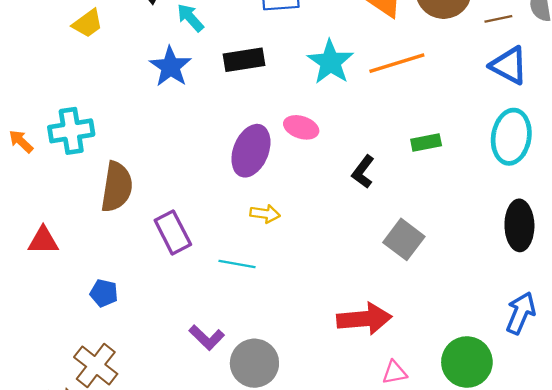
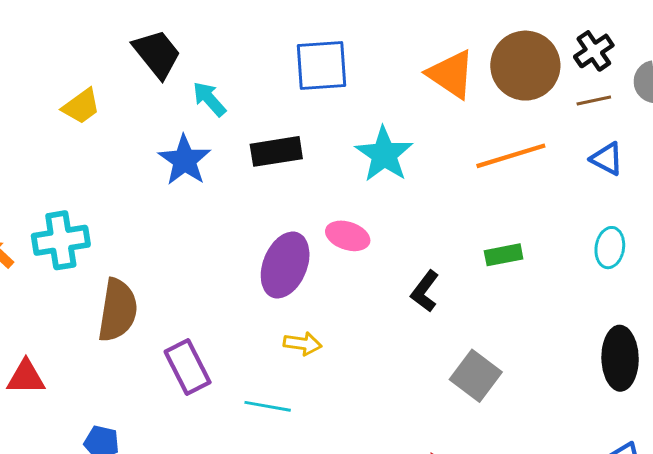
orange line: (397, 63) -> (511, 156), moved
blue triangle: (509, 65) -> (607, 159), size x0.7
cyan ellipse: (511, 137) -> (610, 248), size x0.6

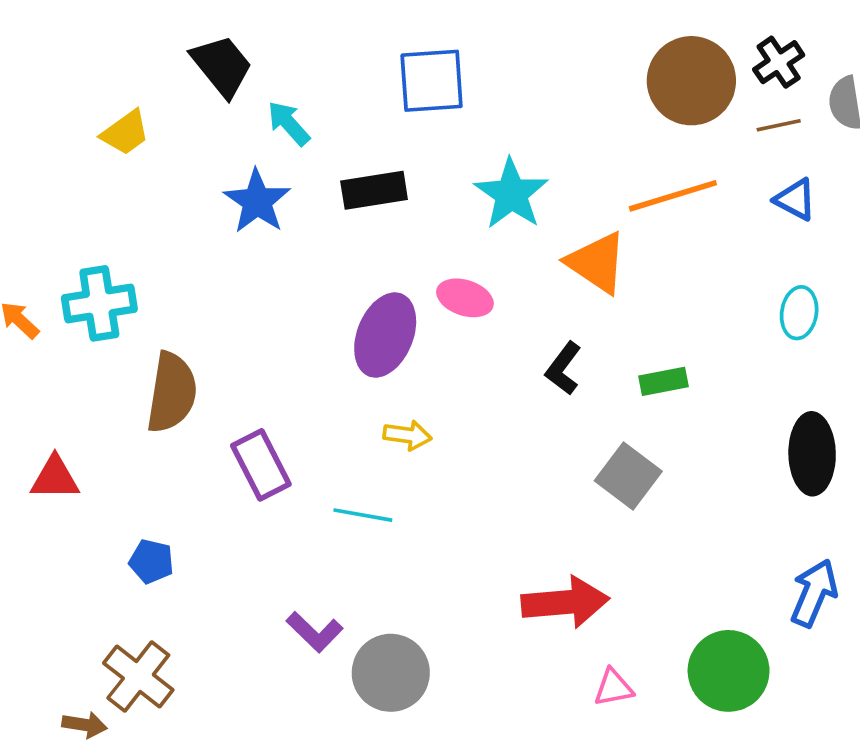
orange triangle: (451, 74) -> (597, 263), moved
green rectangle: (504, 255) -> (664, 381), moved

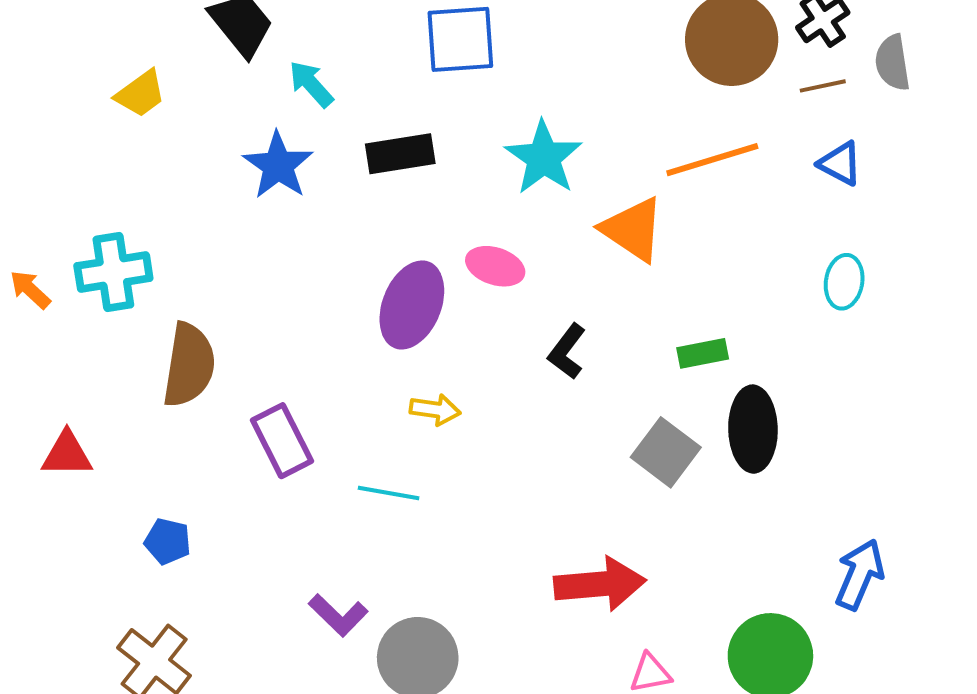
black L-shape: (563, 368) -> (567, 351), moved
black ellipse: (812, 454) -> (753, 429), moved

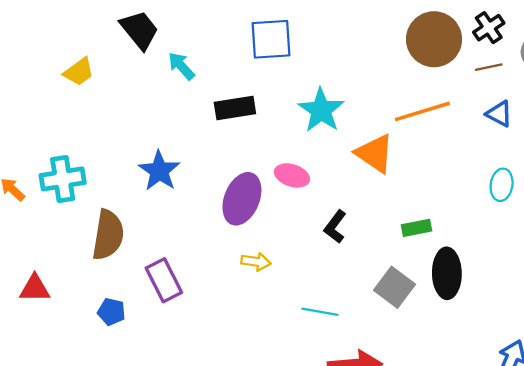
blue star: (278, 165) -> (159, 171), moved
cyan line: (389, 493) -> (320, 312), moved
blue pentagon: (168, 541) -> (112, 312), moved

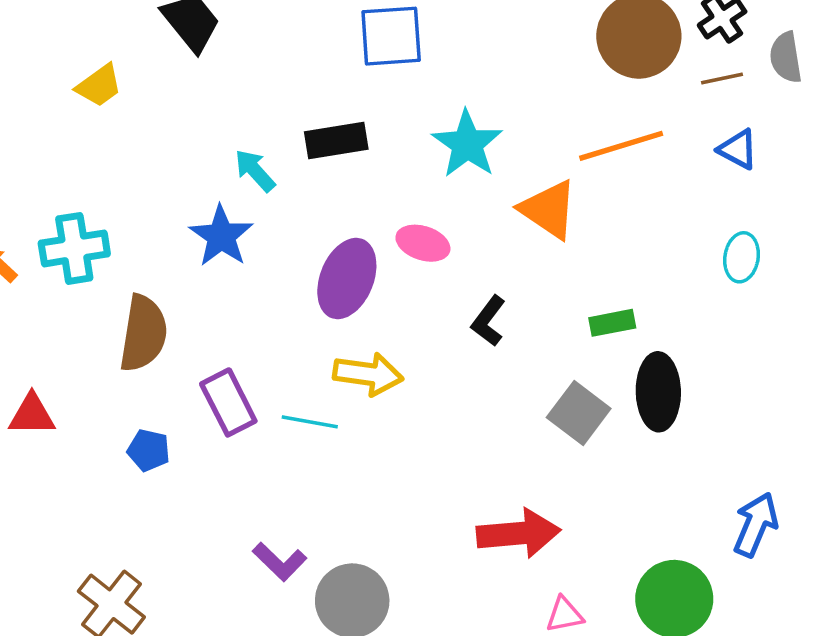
cyan arrow: (181, 66) -> (255, 171), moved
yellow arrow: (256, 262) -> (368, 374), size x1.5
cyan line: (320, 312) -> (310, 422), moved

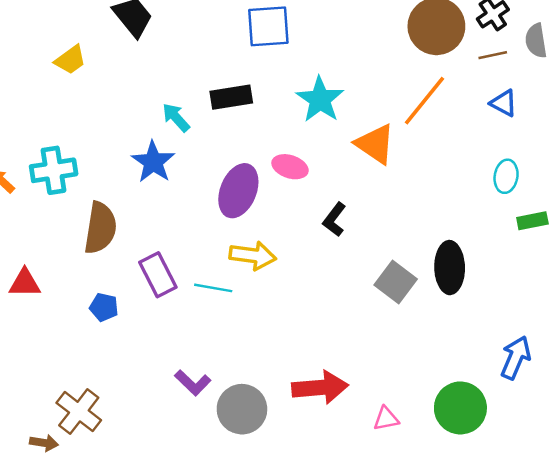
orange line: (621, 146) -> (424, 101), turned -34
green rectangle: (612, 323) -> (532, 221), moved
red arrow: (519, 533) -> (320, 388), moved

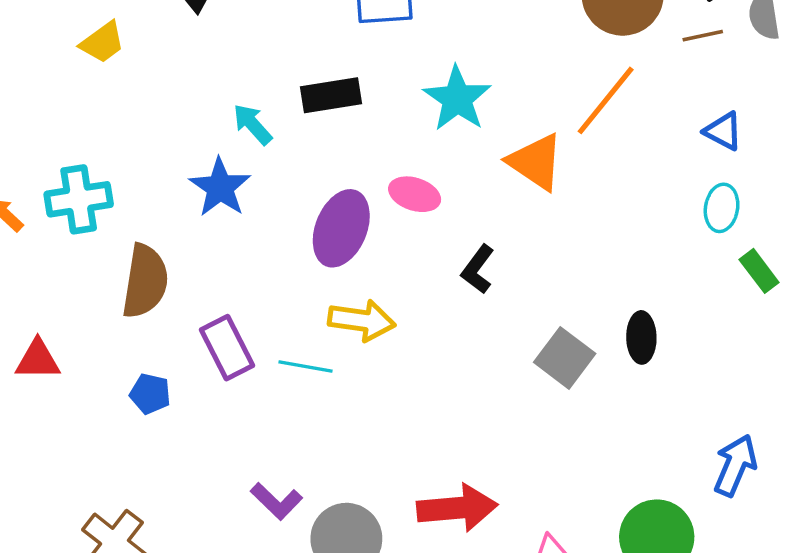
blue triangle: (504, 103) -> (723, 131), moved
green rectangle: (532, 221) -> (759, 271), turned 64
black ellipse: (450, 268) -> (641, 337), size x0.7

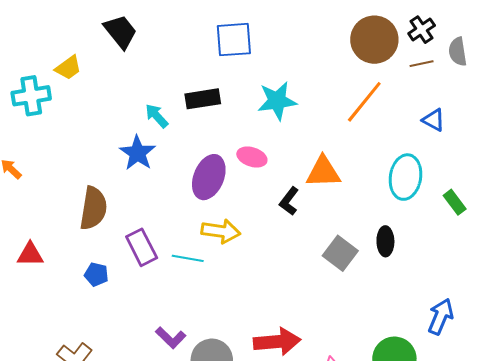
cyan star: (457, 99) -> (277, 101), turned 30
orange triangle: (536, 162) -> (323, 172), moved, turned -36
cyan cross: (79, 199) -> (31, 96), moved
cyan ellipse: (722, 208) -> (405, 177), moved, size x1.6

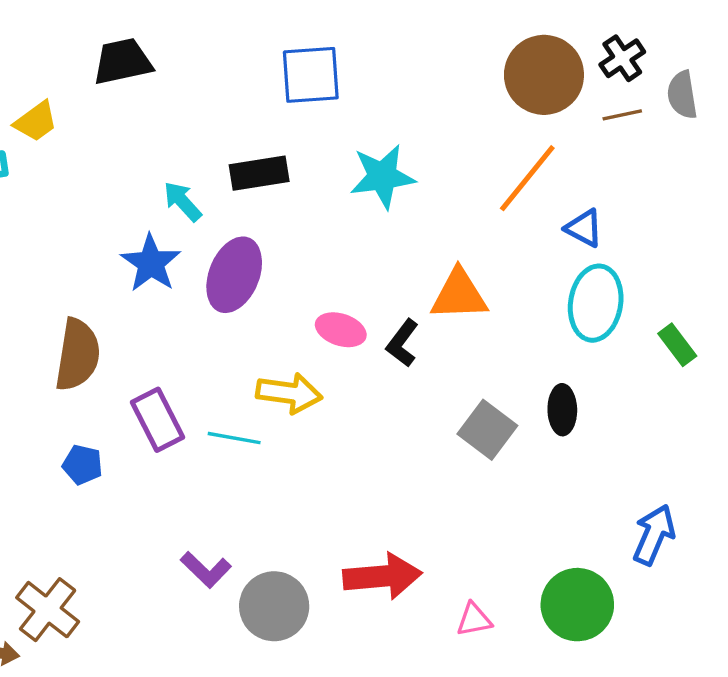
black trapezoid: (120, 32) -> (123, 62), turned -63
blue triangle: (434, 120) -> (584, 228), moved
pink ellipse: (252, 157) -> (341, 330), moved
purple ellipse: (209, 177) -> (234, 275), moved

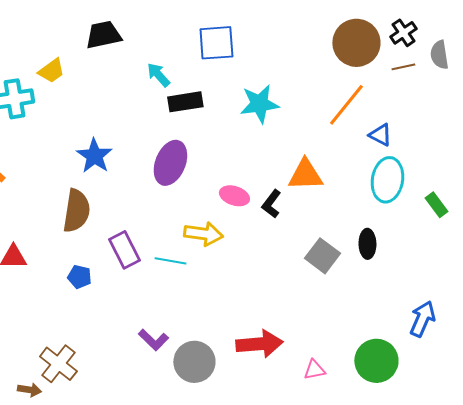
cyan arrow: (183, 201) -> (158, 75), moved
blue star: (151, 263) -> (94, 156), moved

